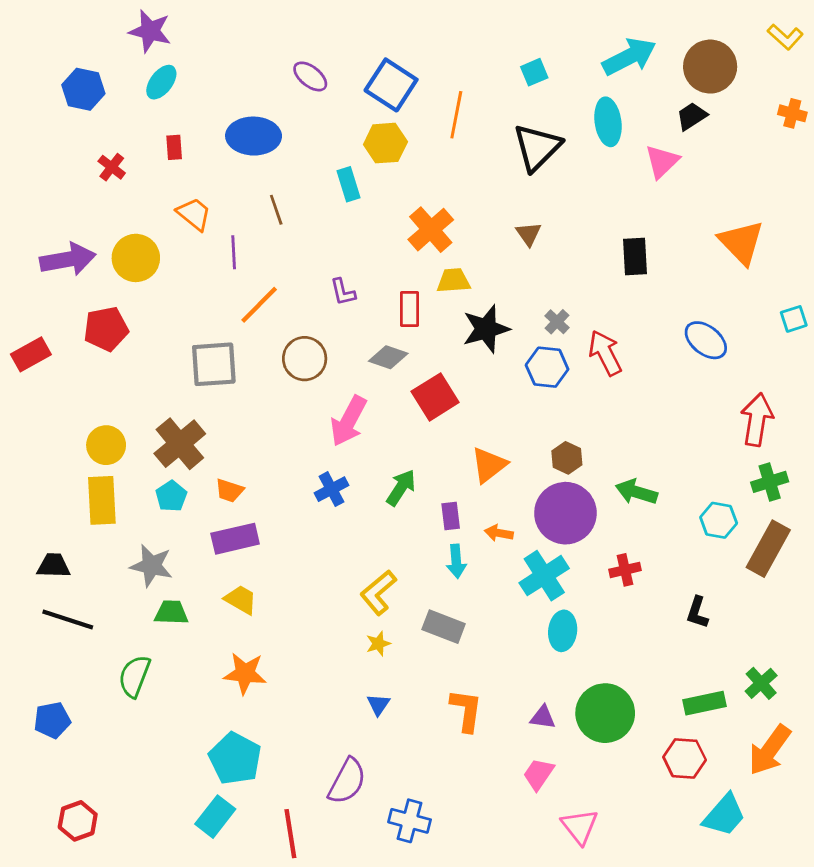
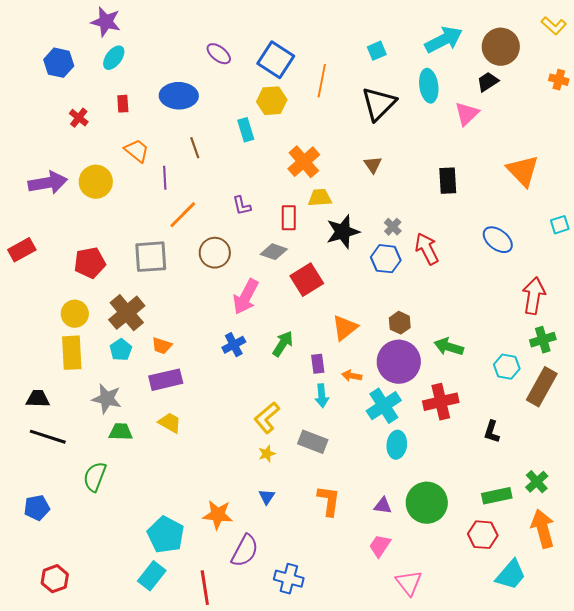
red pentagon: (106, 329) -> (90, 263), moved
red cross: (625, 570) -> (441, 402), size x1.6
orange star: (245, 673) -> (218, 515), moved
orange arrow: (770, 750) -> (543, 529), turned 129

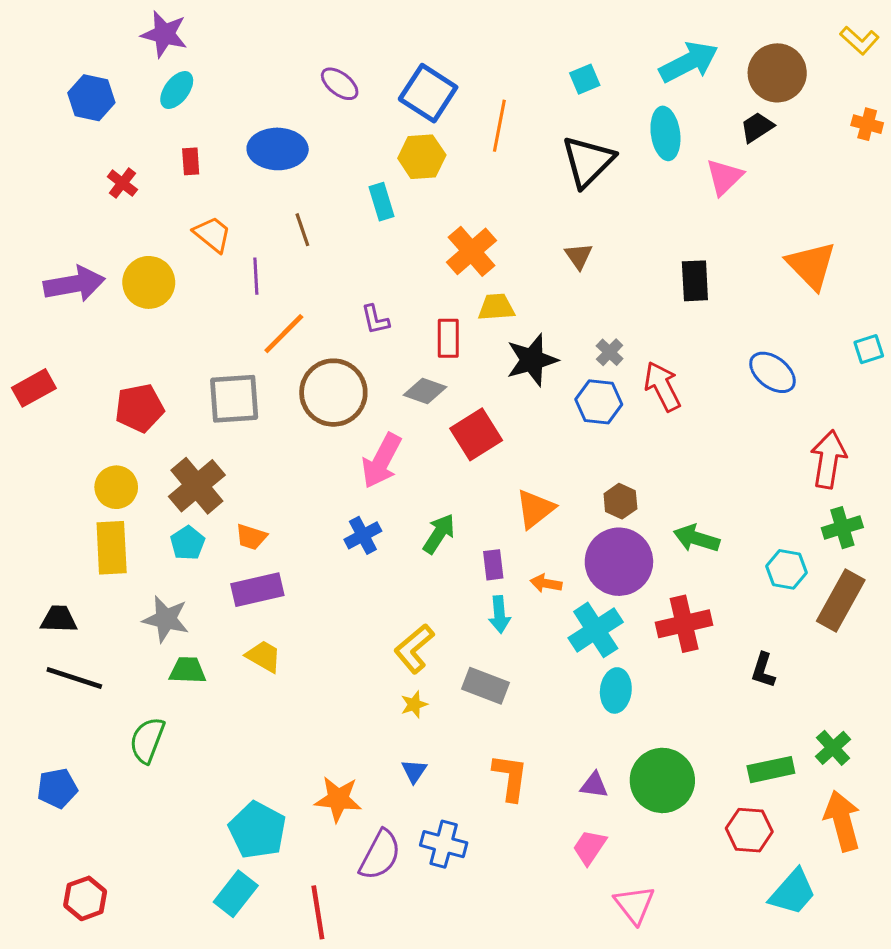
brown circle: (215, 253) -> (333, 393), size x1.4
blue cross: (289, 579) -> (444, 844), moved

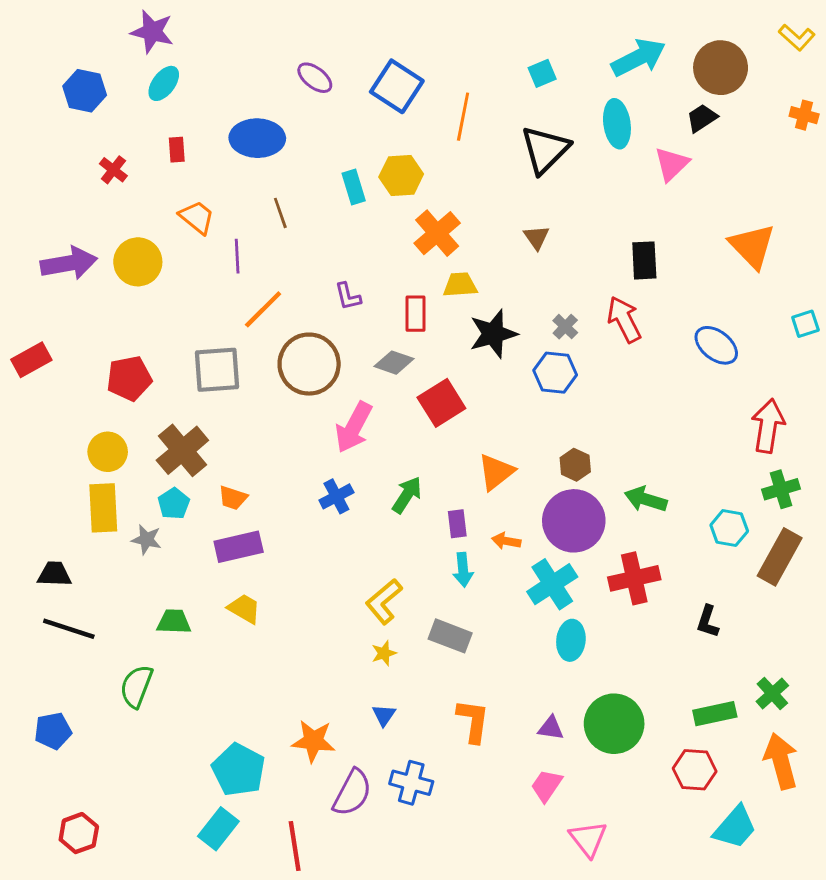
yellow hexagon: (422, 157) -> (401, 176), moved
red arrow: (662, 386) -> (624, 319), moved
gray star: (166, 619) -> (146, 540), moved, size x0.7

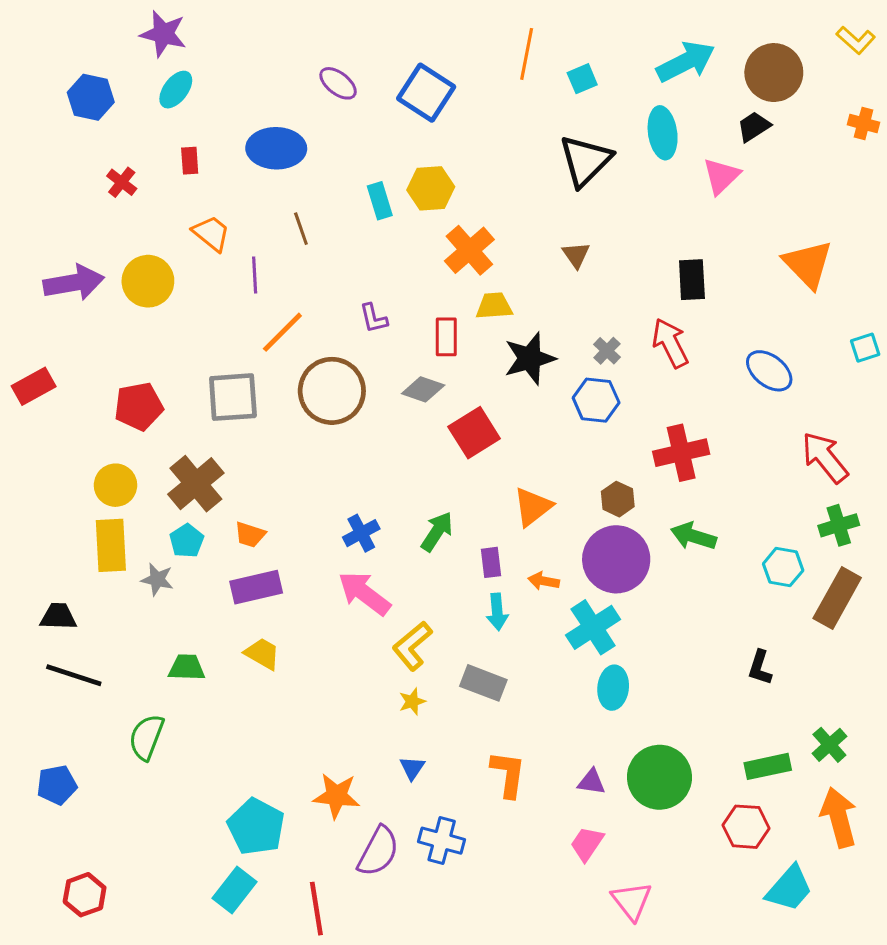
orange line: (463, 117) -> (527, 54), moved
red arrow: (768, 426) -> (825, 457), turned -48
pink arrow: (354, 427) -> (364, 593), moved, turned 99
red cross: (634, 578) -> (681, 453), moved

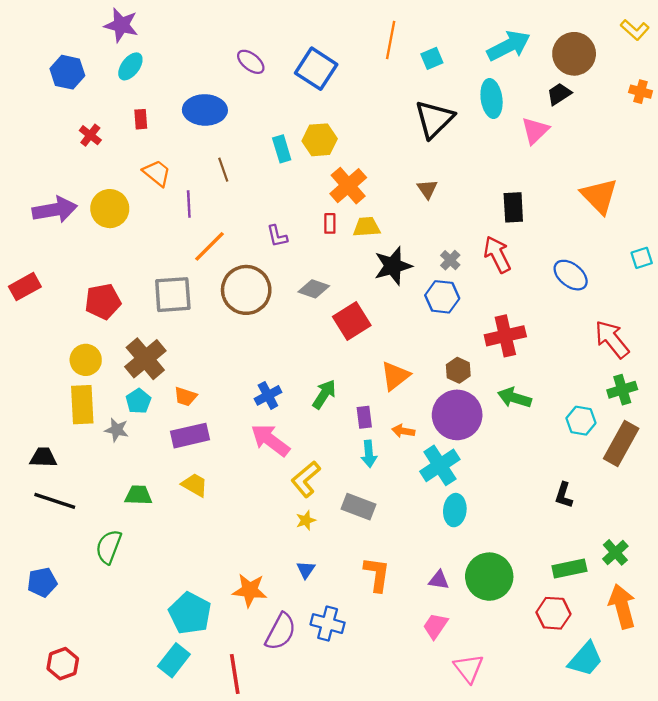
red rectangle: (446, 337) -> (330, 223), moved, size x0.7

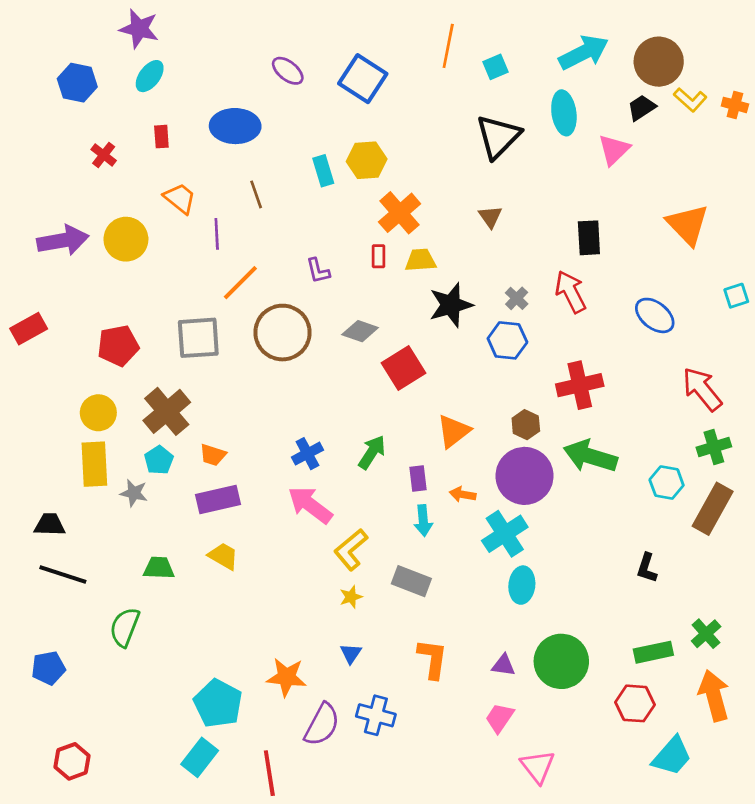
yellow L-shape: (635, 30) -> (690, 100), moved
green arrow: (514, 398) -> (590, 456), size x1.4

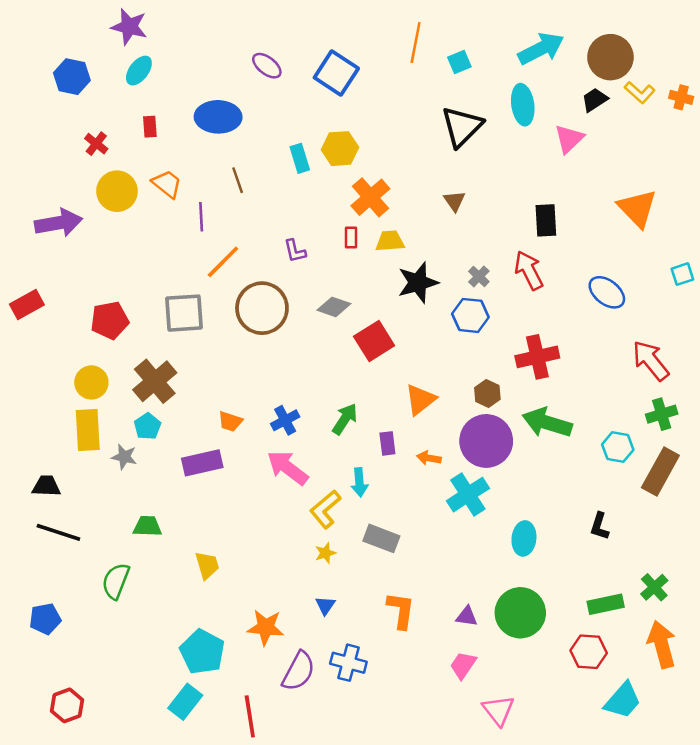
yellow circle: (126, 239) -> (117, 191), moved
orange trapezoid: (213, 455) -> (230, 421), moved
cyan arrow: (423, 521) -> (359, 482), moved
yellow trapezoid: (223, 556) -> (207, 565), moved, turned 44
cyan ellipse: (522, 585) -> (524, 538), moved

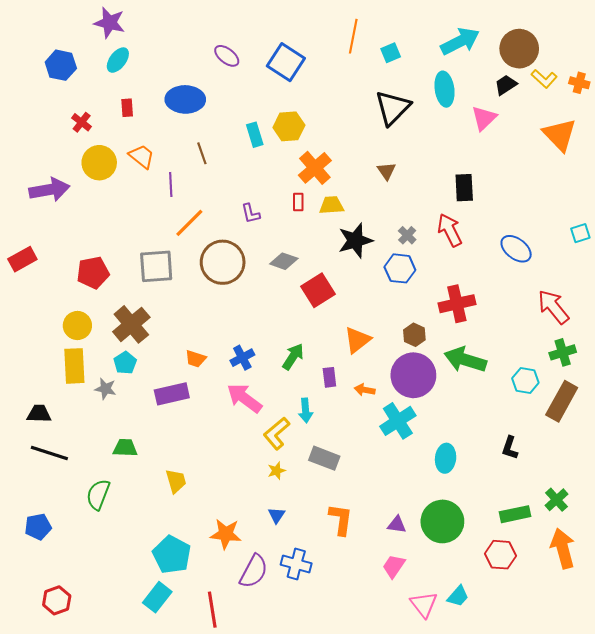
orange triangle: (637, 208) -> (560, 135), moved
cyan trapezoid: (623, 701) -> (458, 596), moved, size x0.7

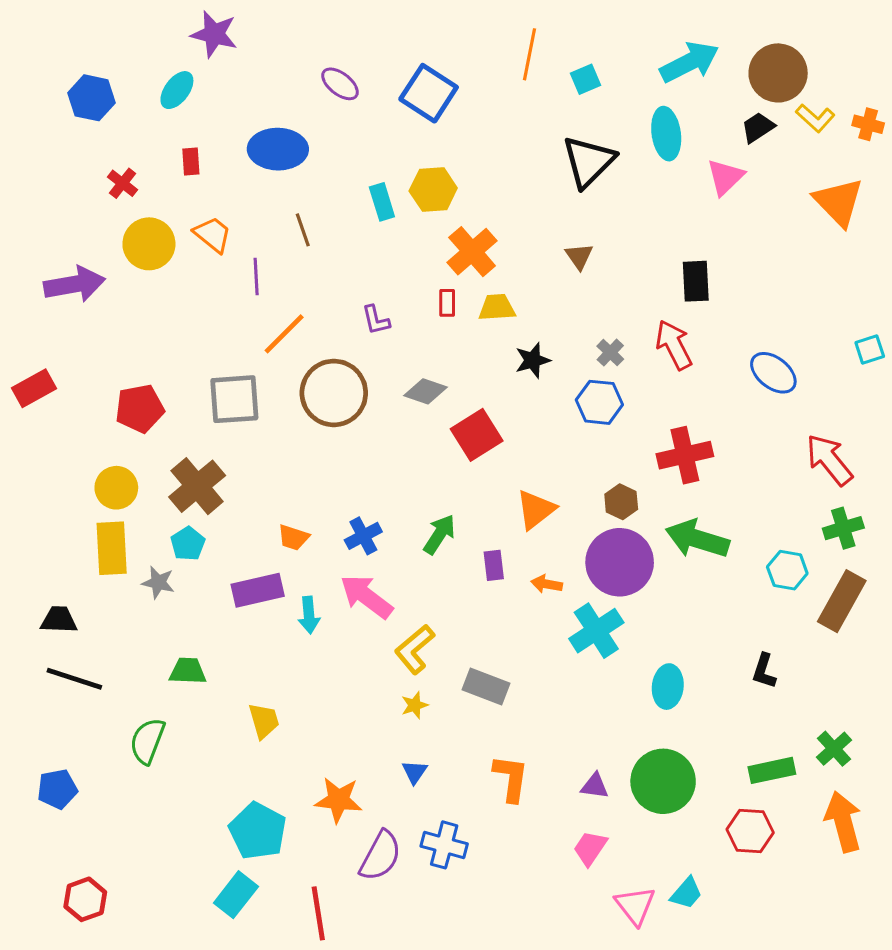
purple star: (110, 23) -> (214, 34), moved
black star: (355, 240) -> (533, 360), size x0.7
cyan arrow: (306, 411) -> (309, 615), moved

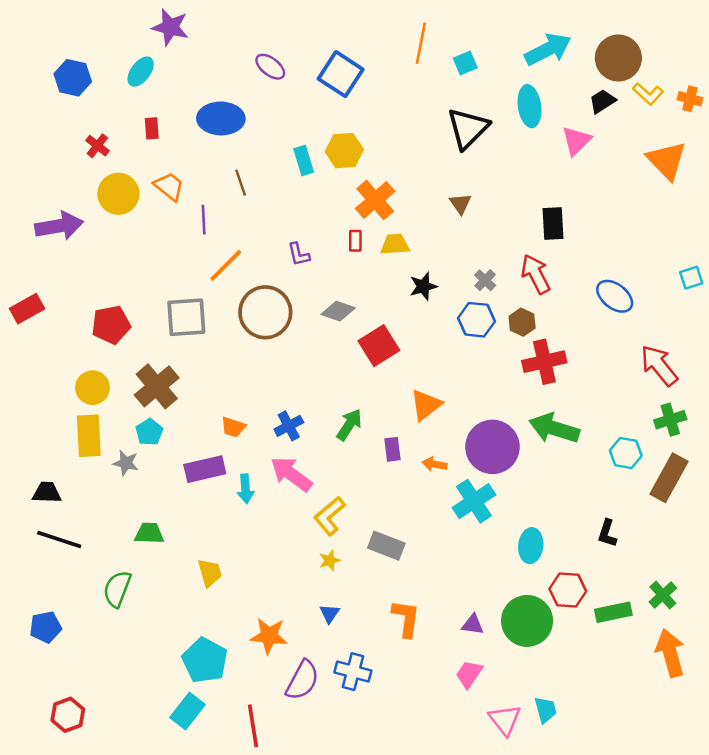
brown hexagon: (621, 502) -> (522, 322), moved
red hexagon: (750, 831) -> (568, 590), moved
cyan trapezoid: (686, 893) -> (546, 710), turned -56

